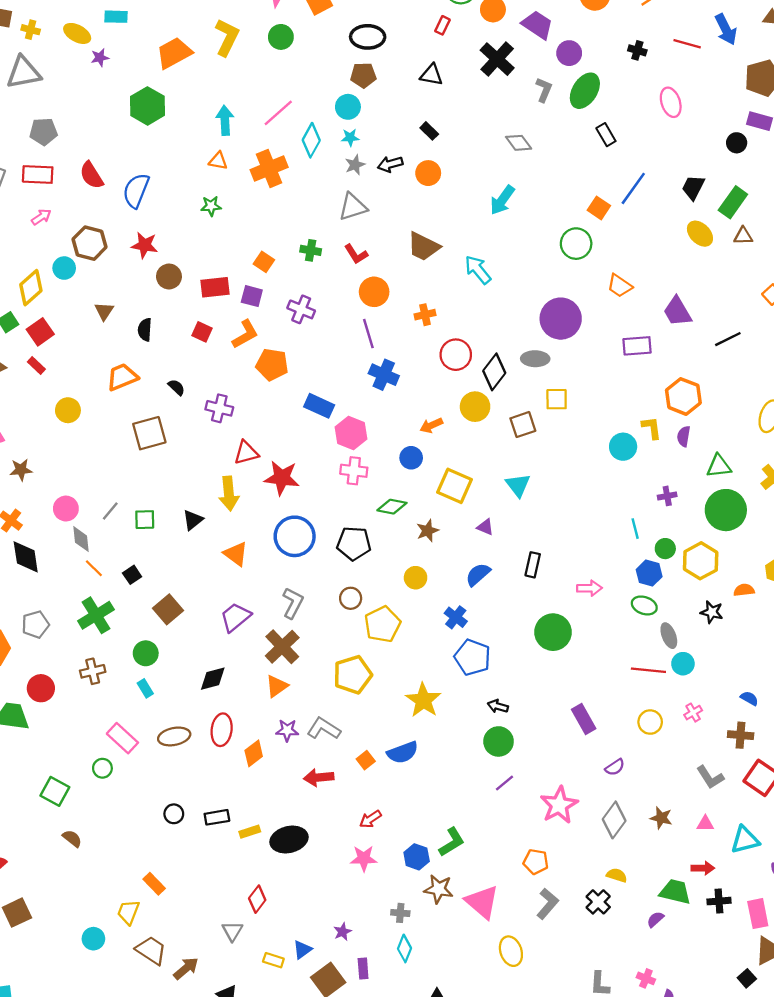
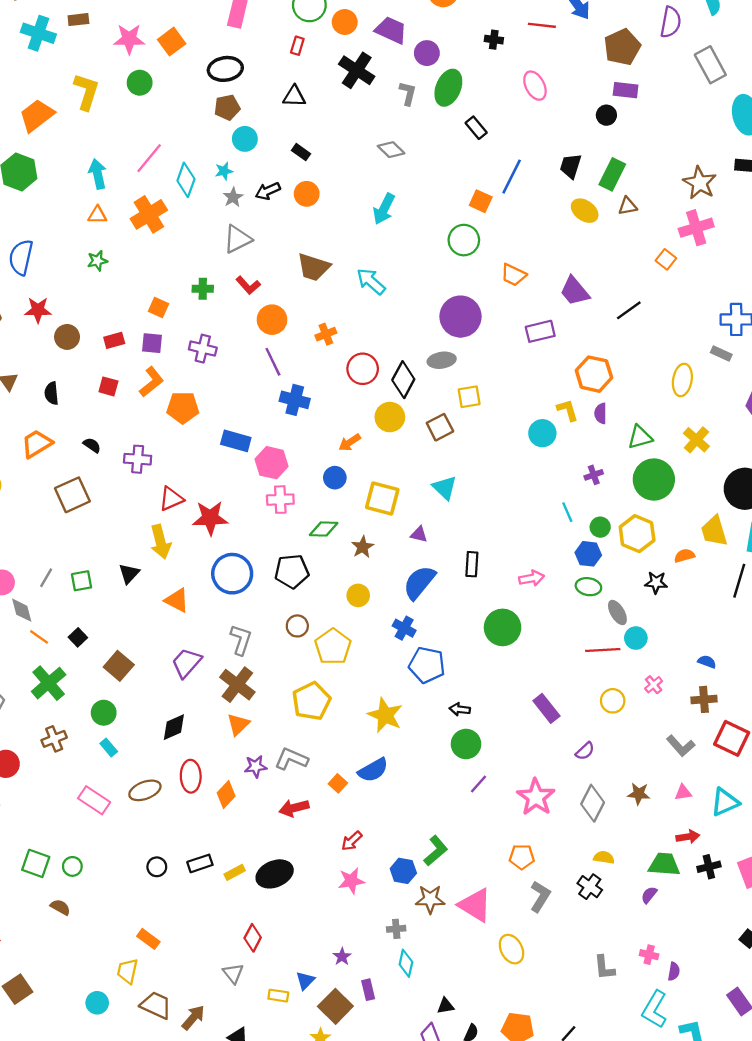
cyan circle: (348, 107) -> (245, 139), moved
red rectangle: (215, 287) -> (114, 340), size x0.7
blue semicircle: (478, 575) -> (419, 582), size x1.4
green circle: (102, 768) -> (72, 866), moved

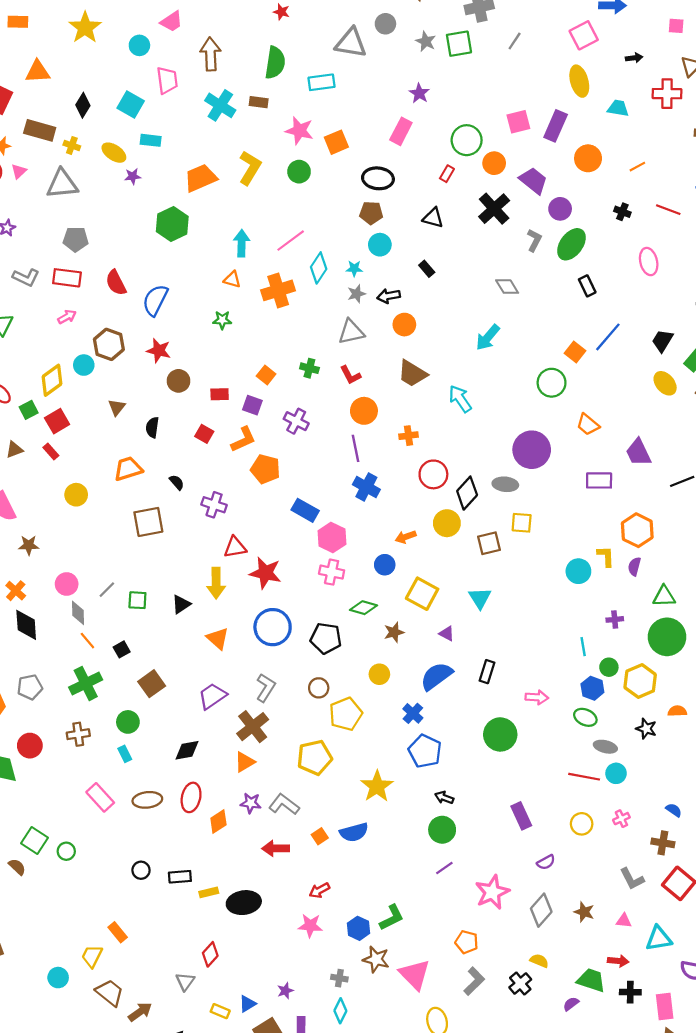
orange circle: (307, 194) -> (404, 325), moved
gray ellipse: (617, 613) -> (605, 747), turned -60
brown semicircle: (60, 907) -> (17, 867), moved

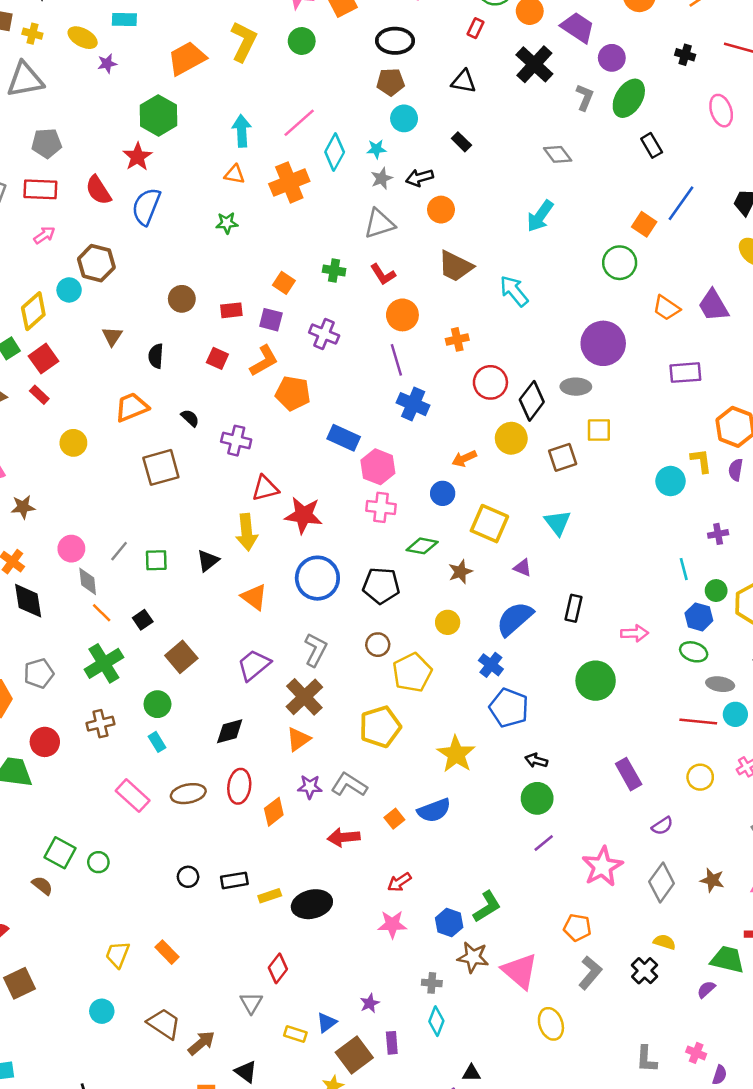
red star: (159, 351) -> (138, 157), moved, turned 30
purple trapezoid: (638, 452) -> (713, 305), moved
yellow trapezoid: (92, 956) -> (118, 954), moved

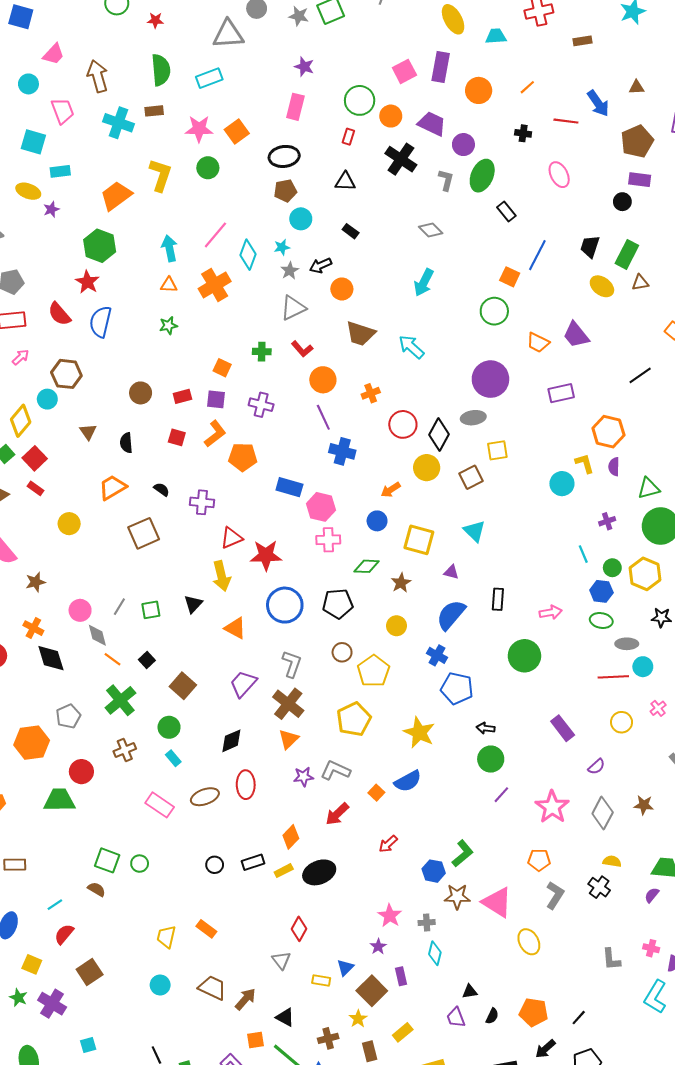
orange diamond: (274, 812) -> (291, 837), moved
red arrow: (344, 837) -> (337, 814), turned -30
pink star: (392, 924) -> (390, 916), moved, turned -30

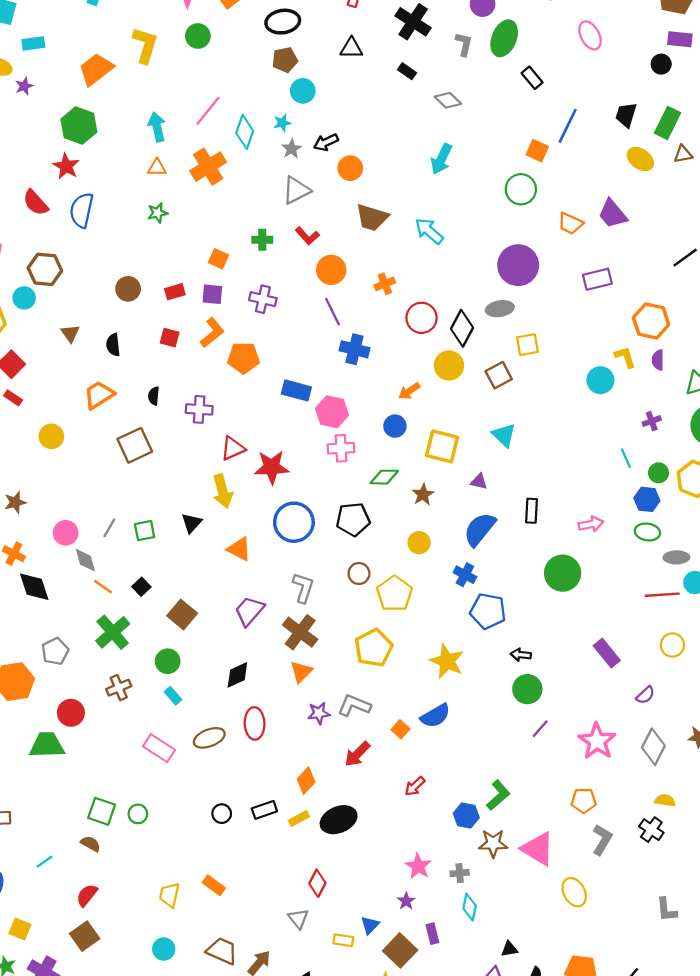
black rectangle: (351, 231) -> (407, 71), moved
black semicircle: (162, 489) -> (154, 396), turned -119
red semicircle: (64, 934) -> (87, 895), moved

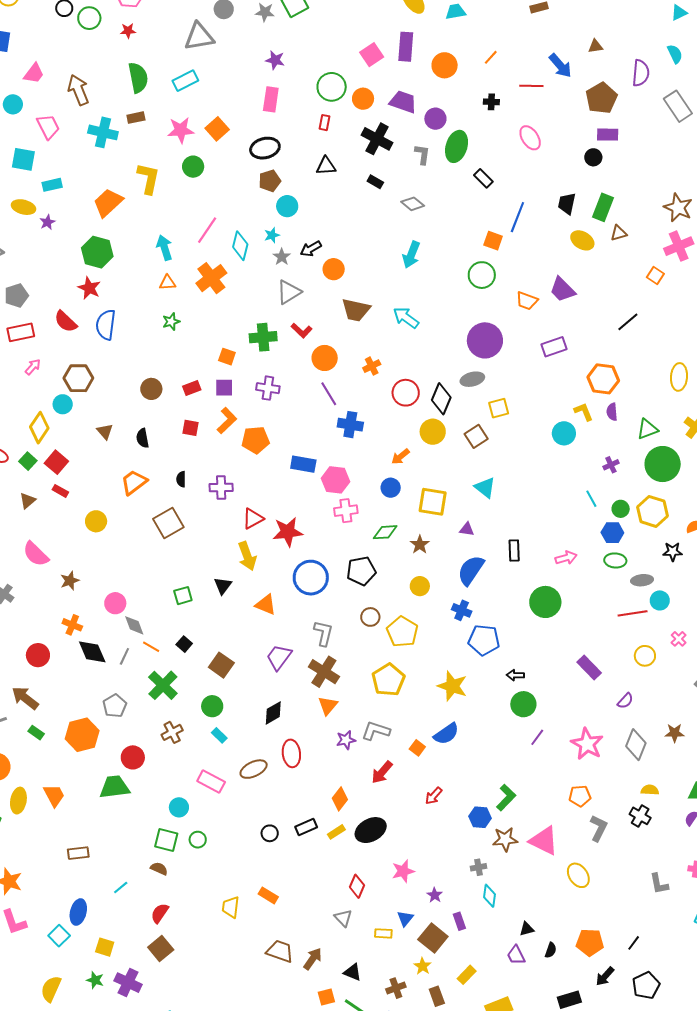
green cross: (262, 240) -> (263, 337), size x1.5
gray line: (109, 528) -> (124, 656), moved
pink star: (418, 866) -> (403, 871), moved, turned 30
cyan circle: (164, 949) -> (179, 807), moved

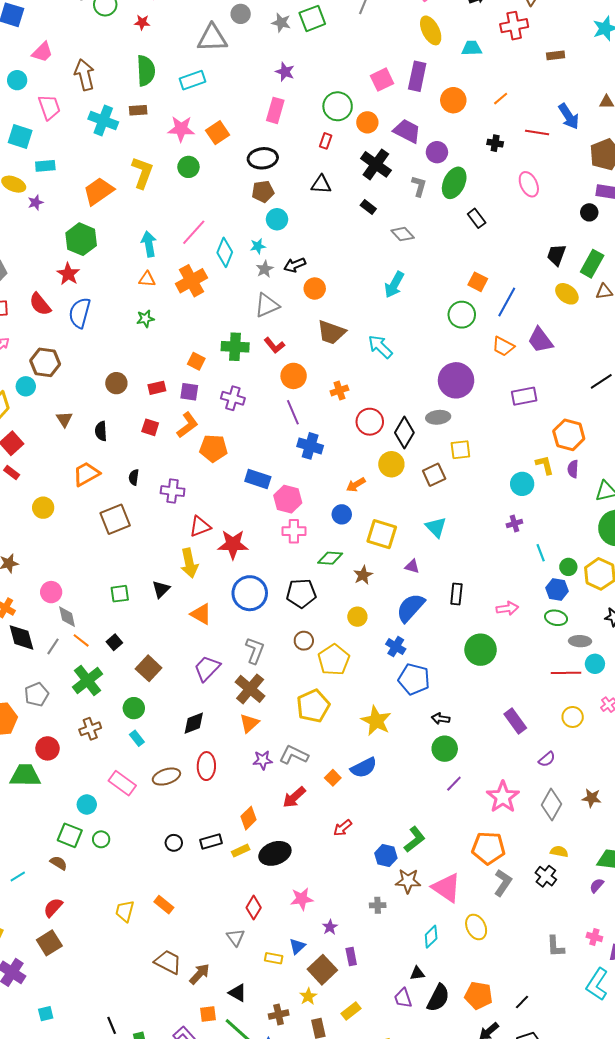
blue line: (517, 217) -> (507, 302), moved
purple cross: (611, 465) -> (514, 523), moved
orange pentagon: (580, 796) -> (488, 848), size x1.5
cyan diamond: (490, 896) -> (431, 937), moved, turned 30
black semicircle: (551, 950) -> (438, 998), size x1.8

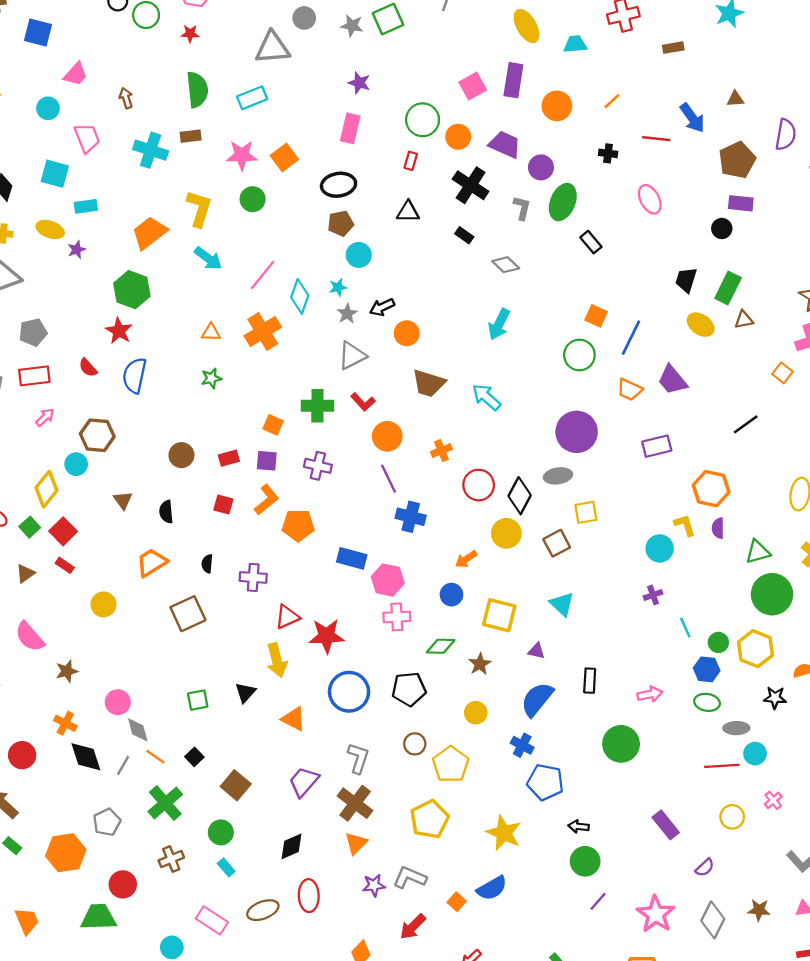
brown arrow: (84, 75) -> (126, 98), size x0.6
cyan arrow: (149, 244) -> (208, 258), moved, turned 140
red semicircle: (40, 304) -> (88, 368), size x0.7

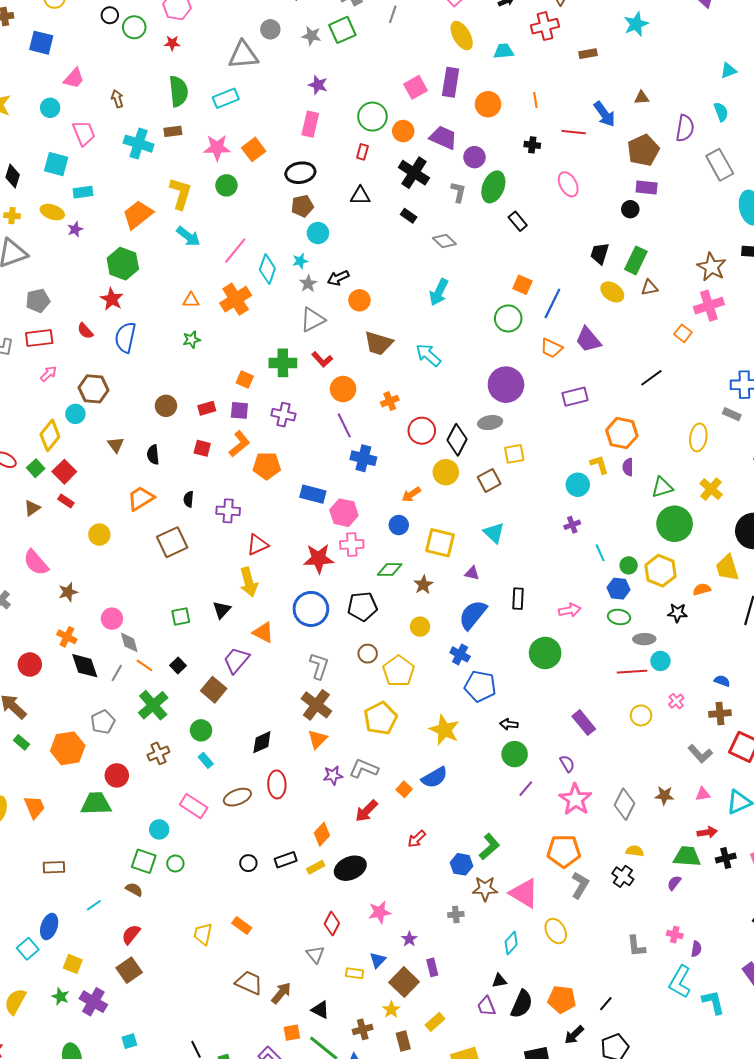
orange line: (612, 101) -> (535, 100), turned -56
red star: (327, 636) -> (319, 559), moved
purple trapezoid: (304, 782) -> (236, 660), moved
purple semicircle: (705, 868) -> (567, 764), moved, turned -78

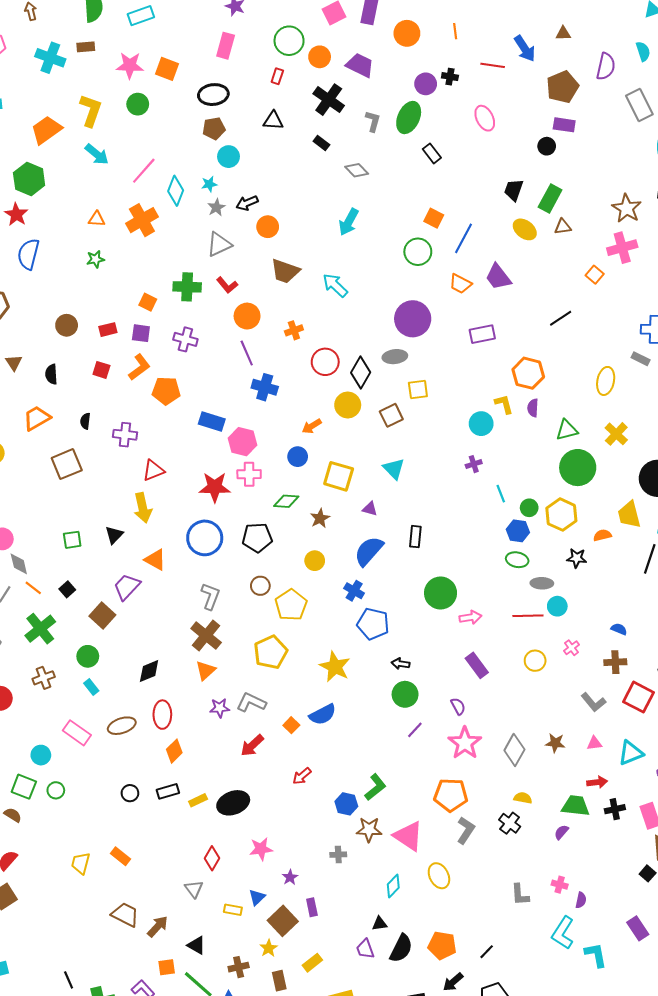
orange square: (254, 149) -> (167, 69), turned -35
purple circle: (474, 157) -> (426, 84), moved
pink arrow: (570, 610) -> (470, 617), moved
orange diamond: (322, 834) -> (174, 751), moved

